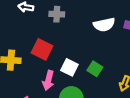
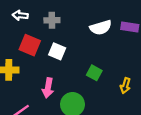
red square: (42, 49) -> (30, 45), moved
white square: (69, 67) -> (57, 51), moved

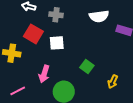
white semicircle: (101, 28) -> (99, 16), moved
white square: (57, 51) -> (57, 43), turned -35

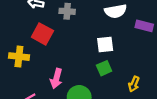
white square: (57, 43) -> (105, 45), moved
green square: (87, 66) -> (104, 68), turned 32

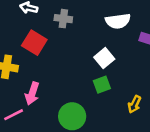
white square: (105, 45) -> (104, 58), turned -36
pink arrow: (56, 78) -> (32, 93), moved

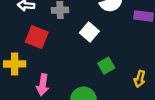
white square: (104, 58) -> (89, 32), moved

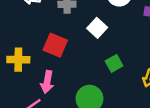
red square: (37, 37) -> (55, 45), moved

